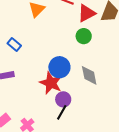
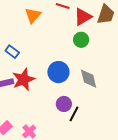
red star: (51, 83) -> (24, 79), moved, turned 30
black line: (62, 112) -> (74, 114), moved

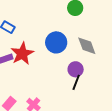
purple circle: (64, 104) -> (76, 69), moved

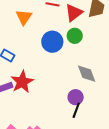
blue circle: (56, 42) -> (52, 42), moved

